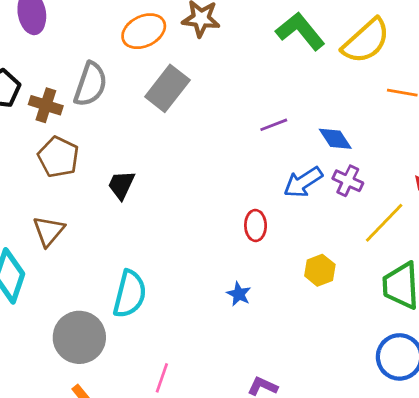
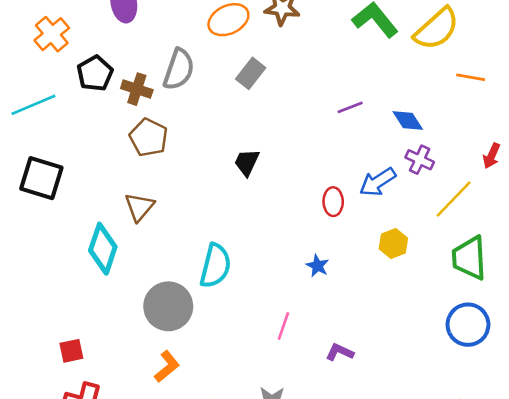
gray rectangle: (167, 88) -> (251, 73), size x0.7
blue arrow: (303, 182) -> (378, 182), moved
black trapezoid: (121, 185) -> (247, 162), moved
pink line: (162, 378) -> (283, 326), moved

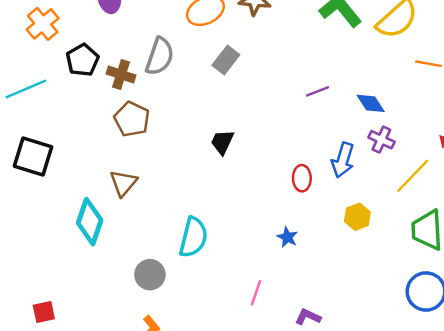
blue arrow: (378, 182) -> (343, 160), turned -40
gray circle: (168, 306) -> (150, 275), size x0.7
red square: (71, 351) -> (44, 312), moved

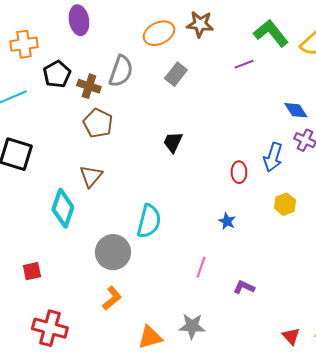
orange cross: (43, 24) -> (24, 44), turned 32
purple line: (318, 91) -> (244, 64), moved
gray circle: (150, 275) -> (113, 252), size x1.4
red square: (44, 312) -> (32, 271), moved

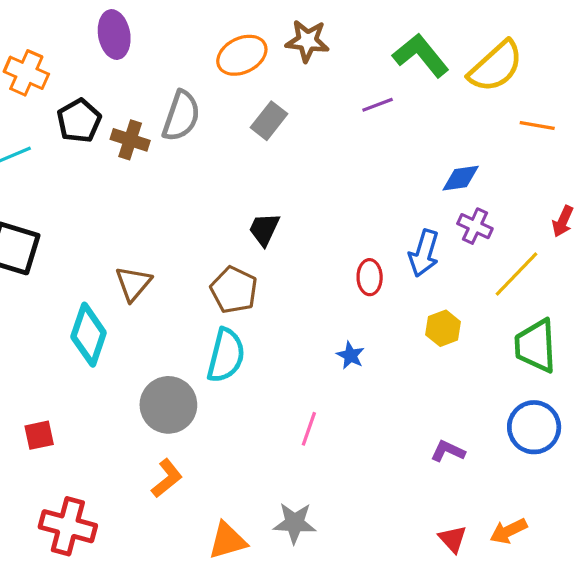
orange cross: (24, 44) -> (26, 73), turned 32
blue diamond: (296, 110) -> (461, 178), turned -65
brown pentagon: (98, 123) -> (234, 290), moved
purple L-shape: (244, 287) -> (448, 451), moved

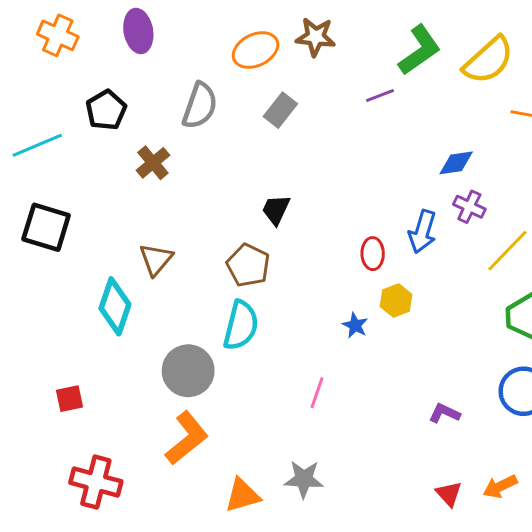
green L-shape: (421, 55) -> (420, 50), turned 94
orange cross: (26, 73) -> (58, 35), moved
brown cross: (130, 140) -> (153, 163), moved, turned 32
yellow hexagon: (443, 328) -> (396, 300), moved
orange L-shape: (167, 478) -> (187, 438), size x1.5

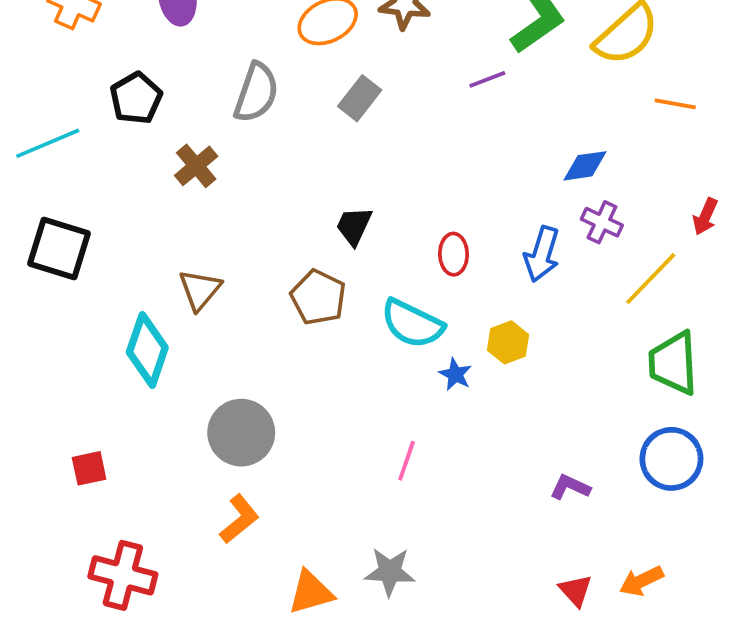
red ellipse: (373, 254) -> (454, 254), moved
cyan semicircle: (241, 325) -> (412, 324), moved, turned 102
orange L-shape: (187, 438) -> (239, 519), size x0.7

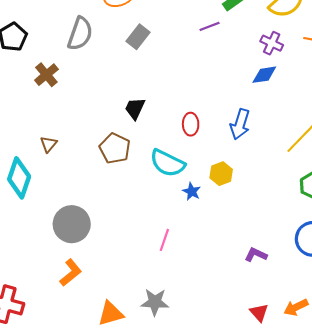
purple cross: (602, 222) -> (272, 43), moved
brown triangle: (200, 290) -> (49, 144), size x0.7

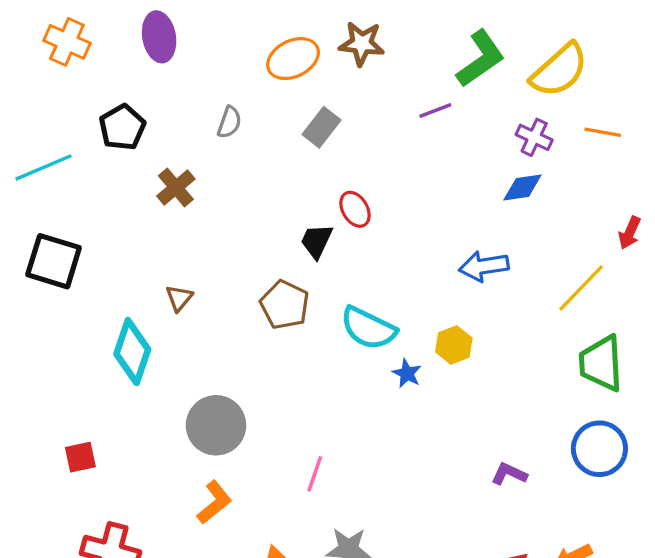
gray semicircle: (80, 34) -> (229, 122), size x0.6
red ellipse: (191, 124) -> (355, 209), moved, turned -30
blue arrow: (240, 124) -> (484, 266), turned 64
pink line: (164, 240) -> (315, 474), moved

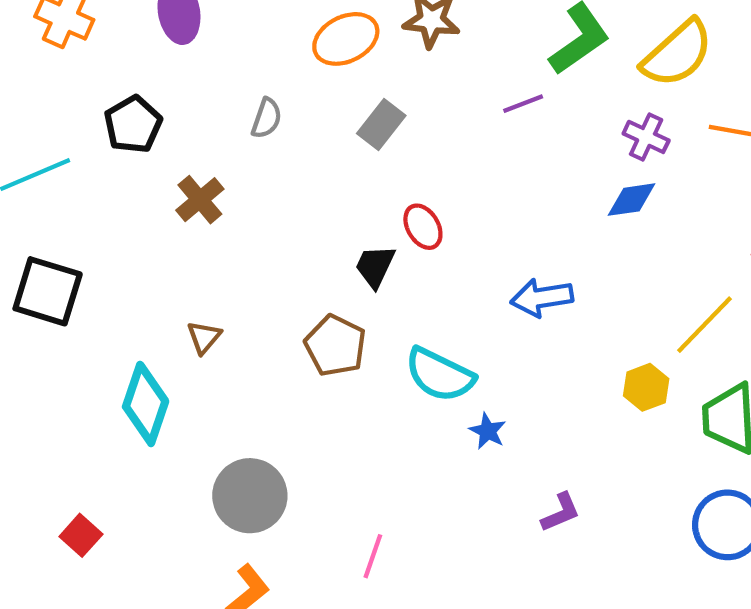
blue arrow: (484, 266) -> (542, 298), moved
yellow hexagon: (454, 345) -> (646, 387), moved
red square: (80, 457) -> (81, 535), turned -36
purple L-shape: (509, 474) -> (561, 512), moved, turned 132

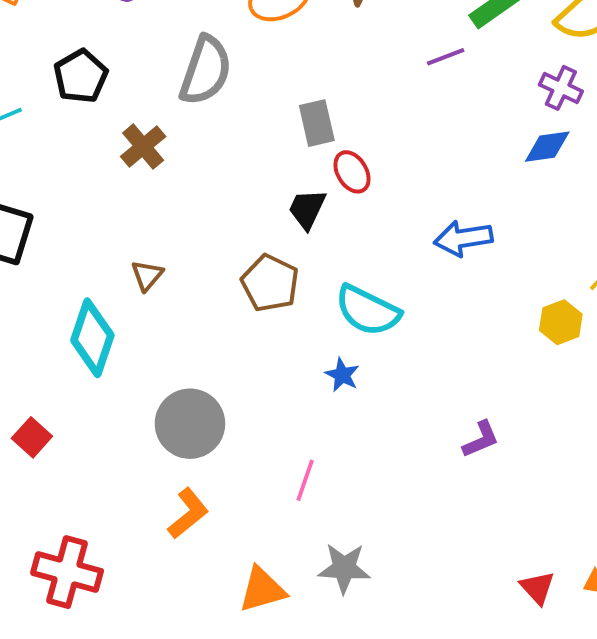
gray semicircle: (267, 118) -> (206, 70), size x1.8
gray rectangle: (381, 124) -> (317, 123), moved, turned -51
blue star: (488, 431) -> (342, 375), moved
red square: (81, 535) -> (32, 437), moved

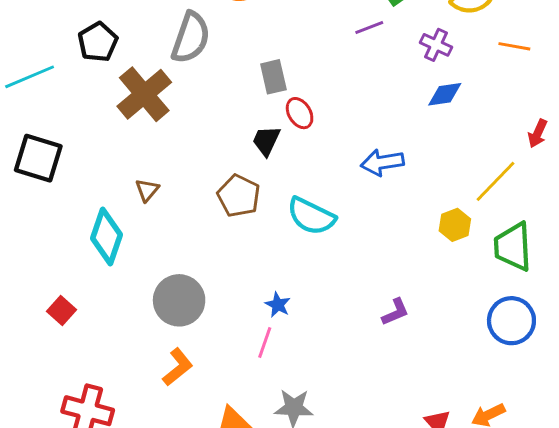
purple cross: (561, 88) -> (436, 45), moved
brown cross: (143, 147) -> (144, 94), size x1.6
blue star: (342, 375) -> (278, 305), moved

